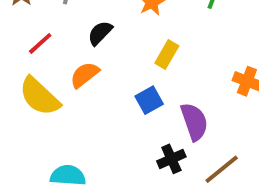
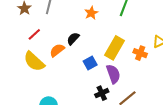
black semicircle: (100, 33) -> (73, 39), moved
yellow rectangle: (167, 55) -> (114, 48), moved, size x1.6

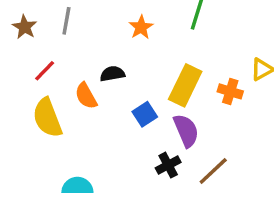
black semicircle: (73, 39) -> (112, 74), turned 40
orange semicircle: (57, 50) -> (86, 96), turned -77
yellow semicircle: (34, 61) -> (47, 118), turned 30

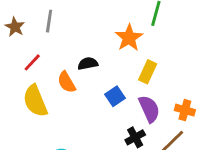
orange star: (141, 27) -> (129, 38), moved, size x1.4
yellow rectangle: (185, 85) -> (148, 72), size x0.7
orange cross: (230, 91) -> (185, 110), moved

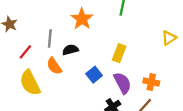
gray line: (49, 21) -> (50, 39), moved
orange star: (129, 38) -> (82, 19), moved

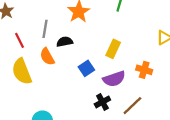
red line: (25, 52) -> (20, 40), turned -70
orange cross: (151, 82) -> (144, 70), moved
purple semicircle: (122, 83) -> (114, 79), turned 95

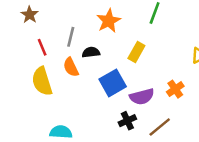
yellow rectangle: (113, 49) -> (136, 52), moved
blue square: (86, 68) -> (113, 83), size x1.5
orange cross: (144, 70) -> (175, 89), turned 35

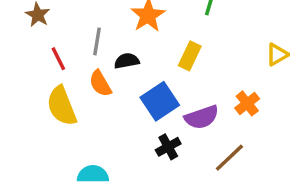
black cross: (127, 121) -> (168, 147), moved

